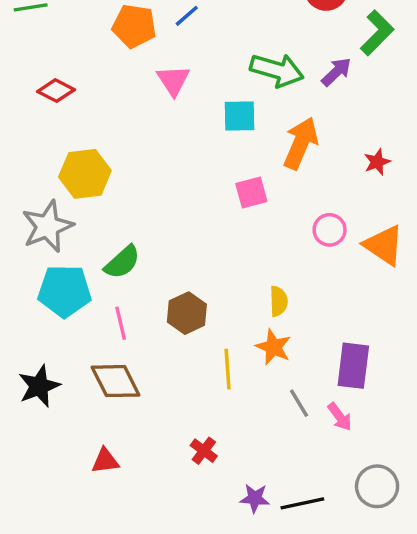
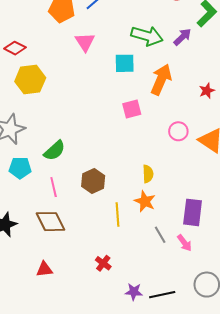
yellow hexagon: (85, 174) -> (30, 80), moved
cyan pentagon: (65, 291) -> (20, 168), size x0.7

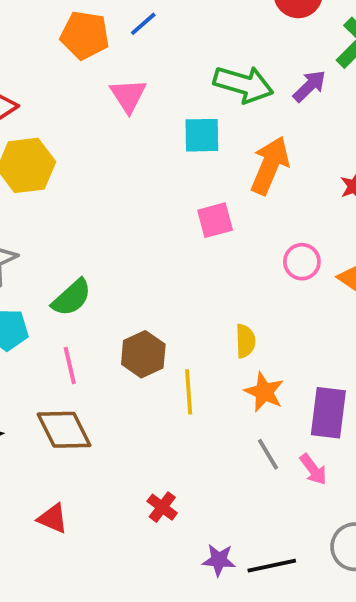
orange star: (145, 201) -> (264, 392), moved
yellow line: (117, 215) -> (189, 392), moved
red triangle: (44, 269) -> (53, 518), turned 30

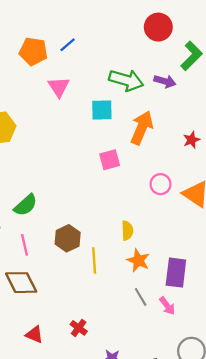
purple arrow: (309, 86) -> (165, 81), turned 60
red triangle: (53, 518) -> (34, 335), moved

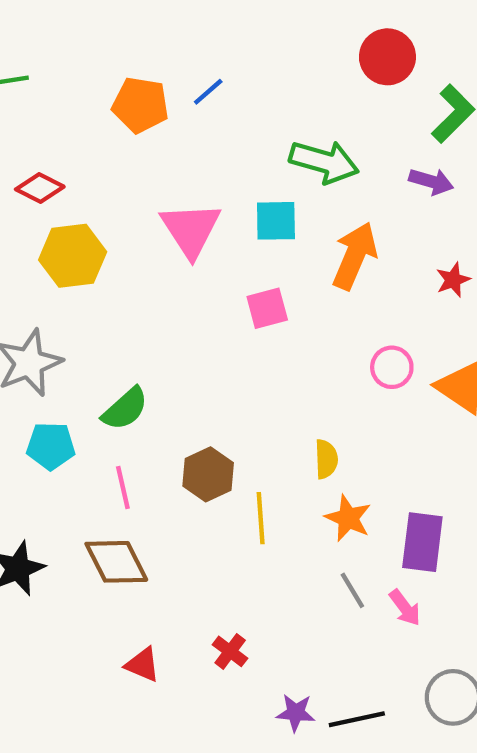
purple arrow: (165, 81) -> (431, 181), moved
pink triangle: (59, 87) -> (191, 230), moved, size x1.4
pink square: (110, 160) -> (267, 308), moved

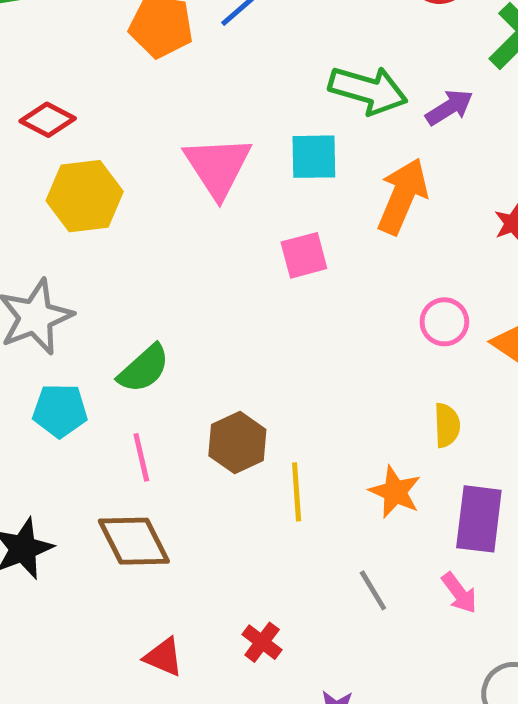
purple arrow: (431, 181) -> (449, 107), moved, turned -48
yellow semicircle: (326, 459) -> (447, 425), moved
gray line: (352, 590) -> (373, 590), moved

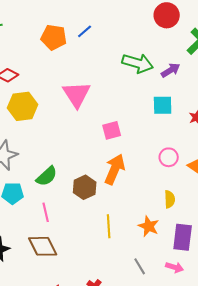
cyan square: (314, 157) -> (163, 105), moved
orange arrow: (403, 196) -> (115, 169), moved
brown hexagon: (237, 443) -> (85, 187), moved
pink arrow: (459, 593) -> (175, 267), turned -36

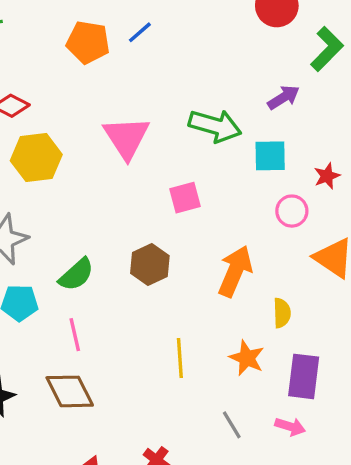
green arrow: (138, 63) -> (215, 126), moved
pink circle: (169, 157) -> (292, 211), moved
orange arrow: (115, 169) -> (235, 271), moved
brown hexagon: (85, 187) -> (150, 264), moved

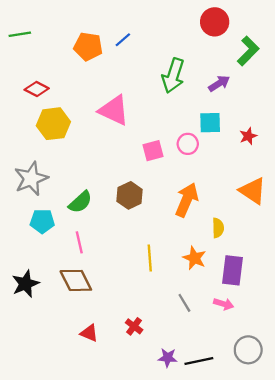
green arrow: (215, 126) -> (173, 76), moved, turned 92
pink triangle: (126, 138) -> (114, 110), turned -32
pink circle: (292, 211) -> (188, 144), moved

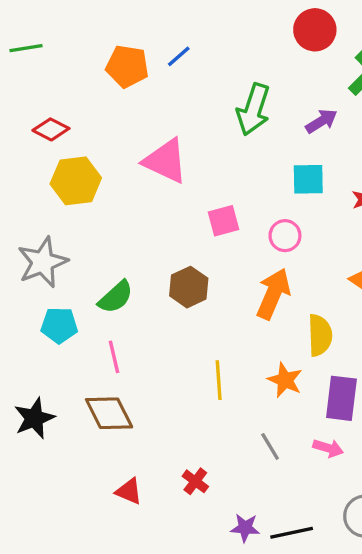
pink circle: (188, 144) -> (285, 236), moved
yellow semicircle: (218, 228) -> (320, 335), size x1.4

